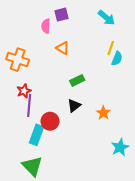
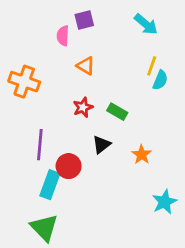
green rectangle: (77, 80) -> (117, 112), moved, turned 56
red star: (24, 91) -> (83, 107), moved

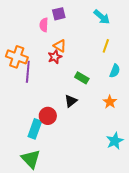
cyan semicircle: (160, 80) -> (115, 71), moved
red star: (83, 107) -> (55, 57), moved
purple line: (40, 145) -> (28, 72), moved
orange star: (142, 155) -> (110, 102), moved

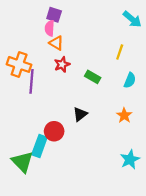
purple square: (59, 14) -> (54, 15), moved, turned 32
cyan arrow: (102, 17) -> (132, 19), moved
orange triangle: (60, 46) -> (56, 43), moved
green rectangle: (82, 78) -> (93, 77), moved
green triangle: (31, 159) -> (22, 162), moved

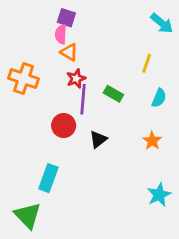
purple line: (31, 81) -> (83, 99), moved
red circle: (54, 131) -> (64, 126), moved
green triangle: (22, 162) -> (28, 215), moved

